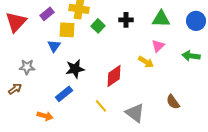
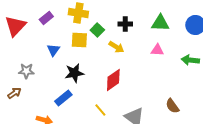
yellow square: (67, 30) -> (79, 40), moved
pink triangle: (158, 46) -> (157, 50), turned 48
yellow arrow: (146, 62) -> (116, 47), moved

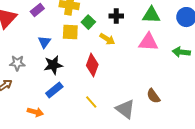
pink triangle: (157, 50) -> (148, 42), size x1.5
black star: (74, 73) -> (53, 65), moved
red diamond: (113, 80) -> (92, 65), moved, turned -35
brown semicircle: (172, 106) -> (153, 96), moved

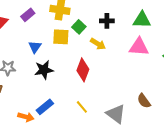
blue rectangle: (54, 90) -> (45, 107), moved

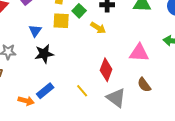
pink triangle: (139, 47) -> (139, 53), moved
red diamond: (83, 70) -> (106, 70), moved

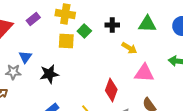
yellow arrow: (98, 28) -> (129, 48), moved
blue triangle: (35, 31) -> (25, 57), moved

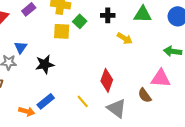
pink triangle: (144, 73) -> (161, 78), moved

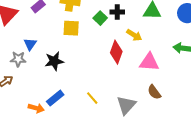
green square: (80, 21) -> (100, 18), moved
pink triangle: (161, 78) -> (149, 62), moved
red diamond: (107, 80) -> (116, 52), moved
gray triangle: (117, 108) -> (126, 105), turned 35

